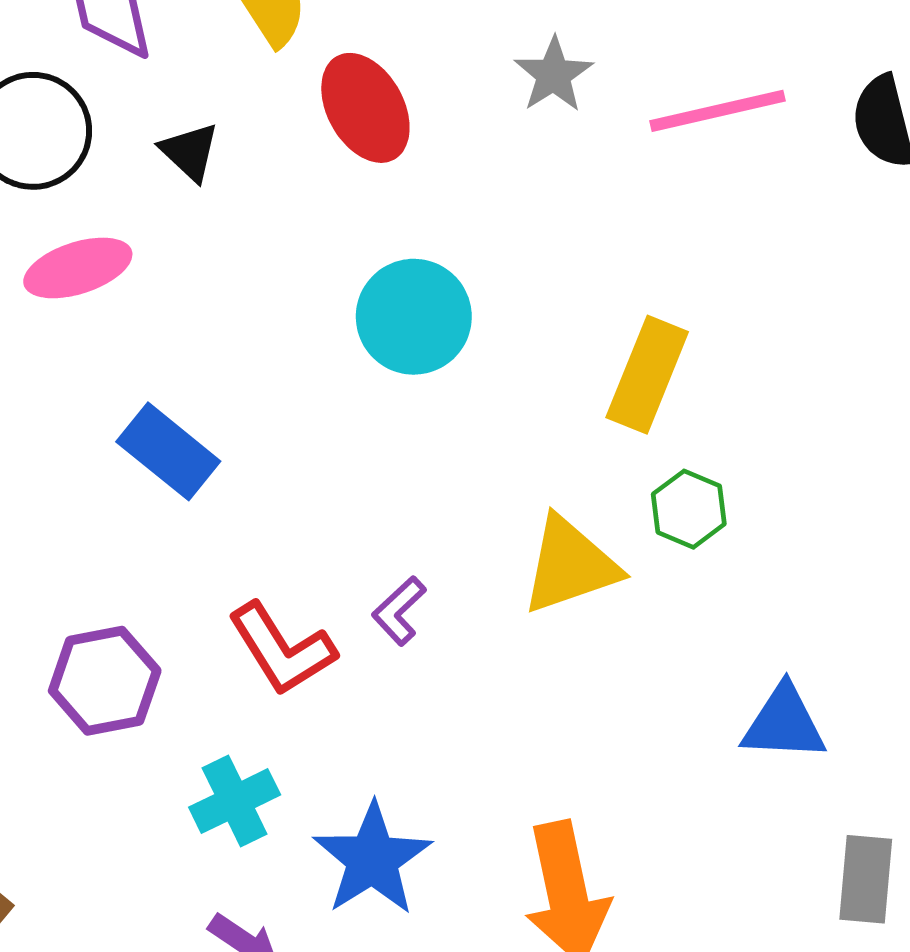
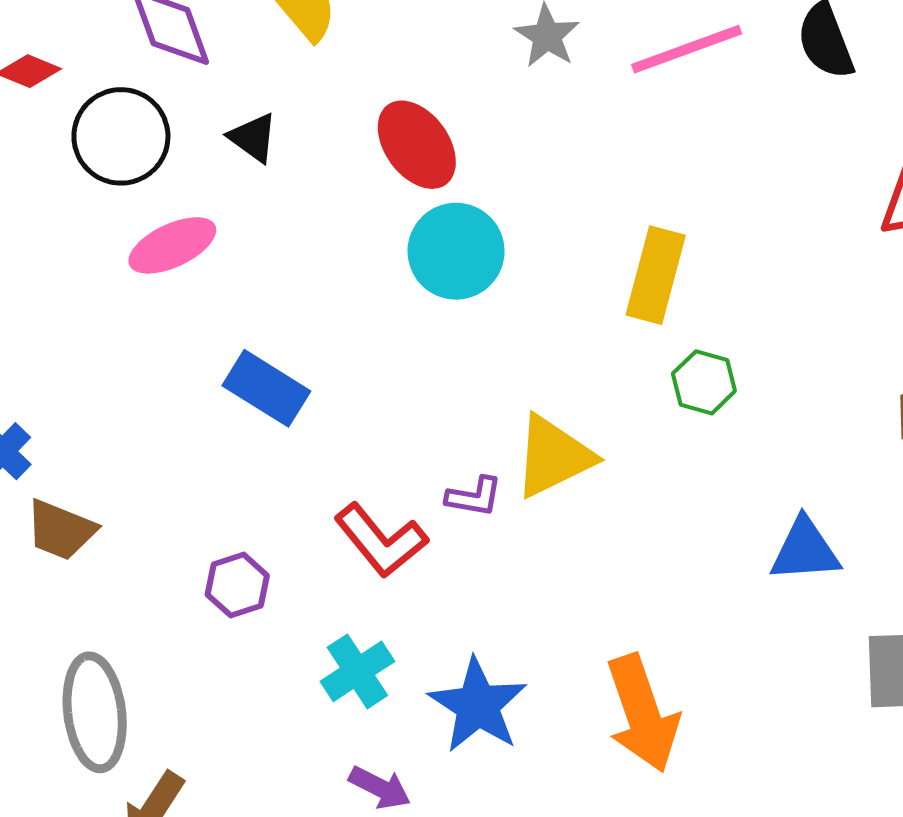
red ellipse: (365, 108) -> (417, 145), moved
yellow triangle: (570, 565) -> (553, 456), moved
purple L-shape: (399, 611) -> (474, 497), turned -120
purple hexagon: (105, 681) -> (237, 585), size x0.7

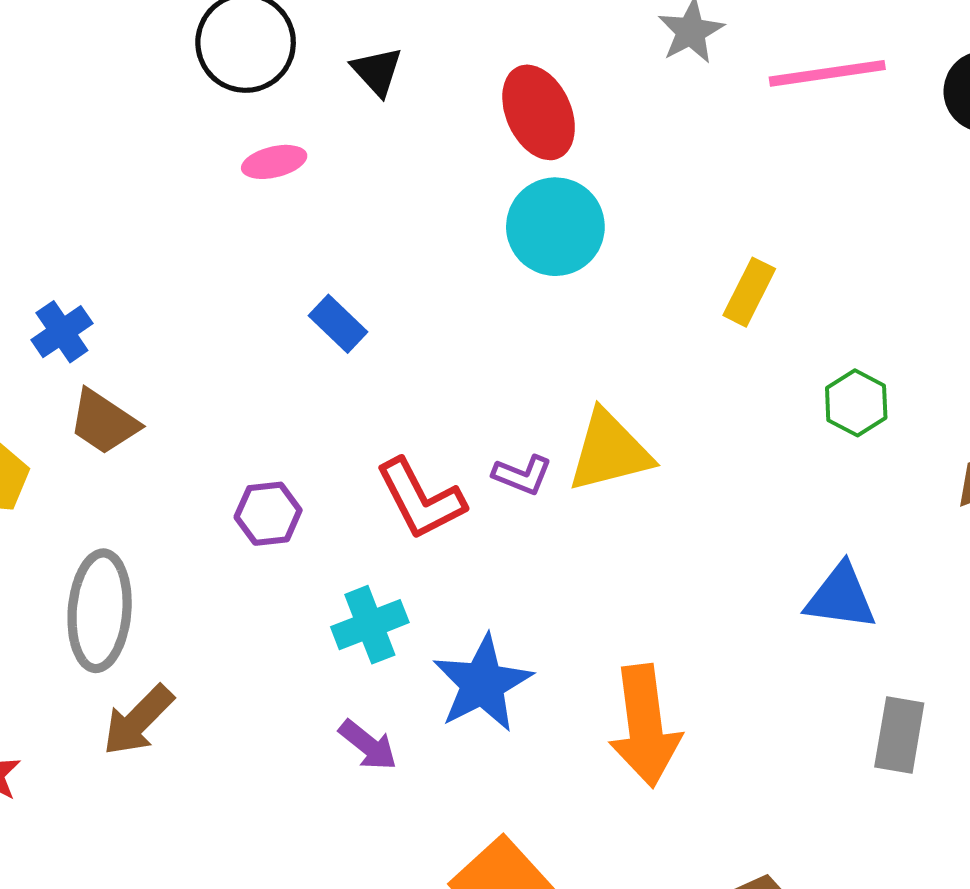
pink ellipse: (172, 245) -> (274, 162), size x0.7
yellow rectangle: (656, 275) -> (749, 292), size x0.7
green hexagon: (704, 382) -> (856, 403), moved
blue rectangle: (266, 388) -> (338, 324), size x0.7

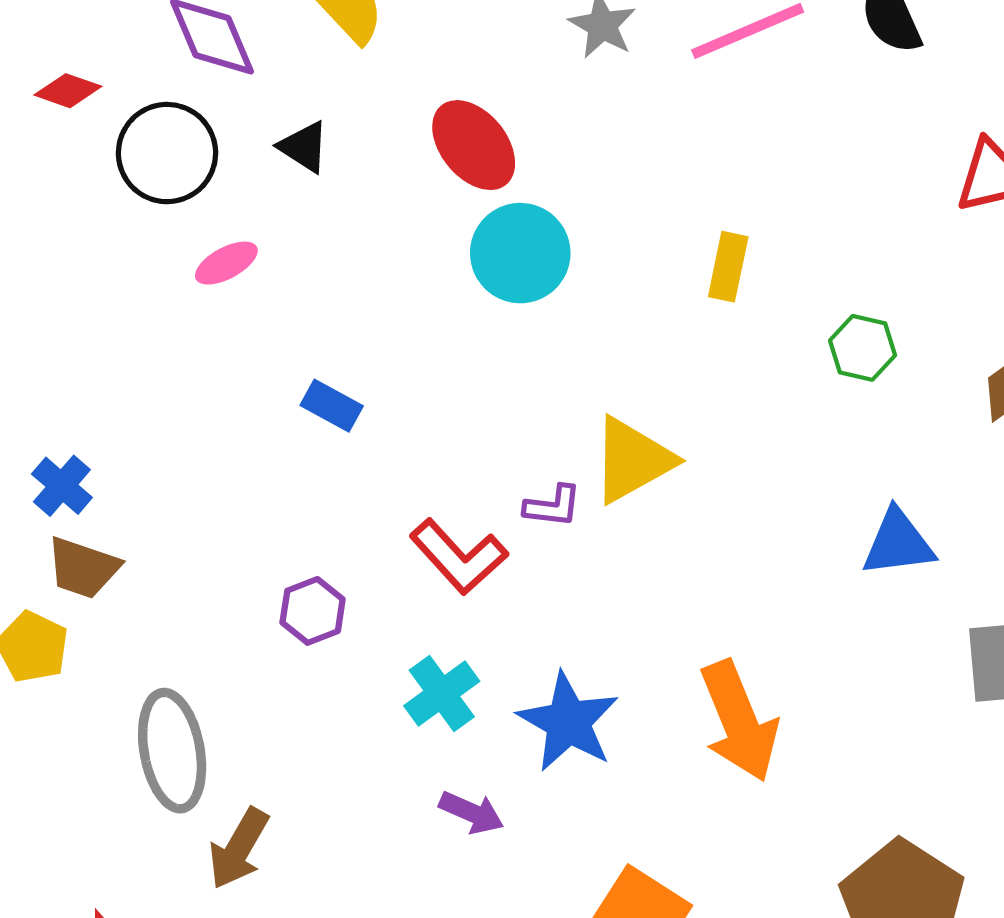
brown trapezoid: (104, 422) -> (83, 568), moved

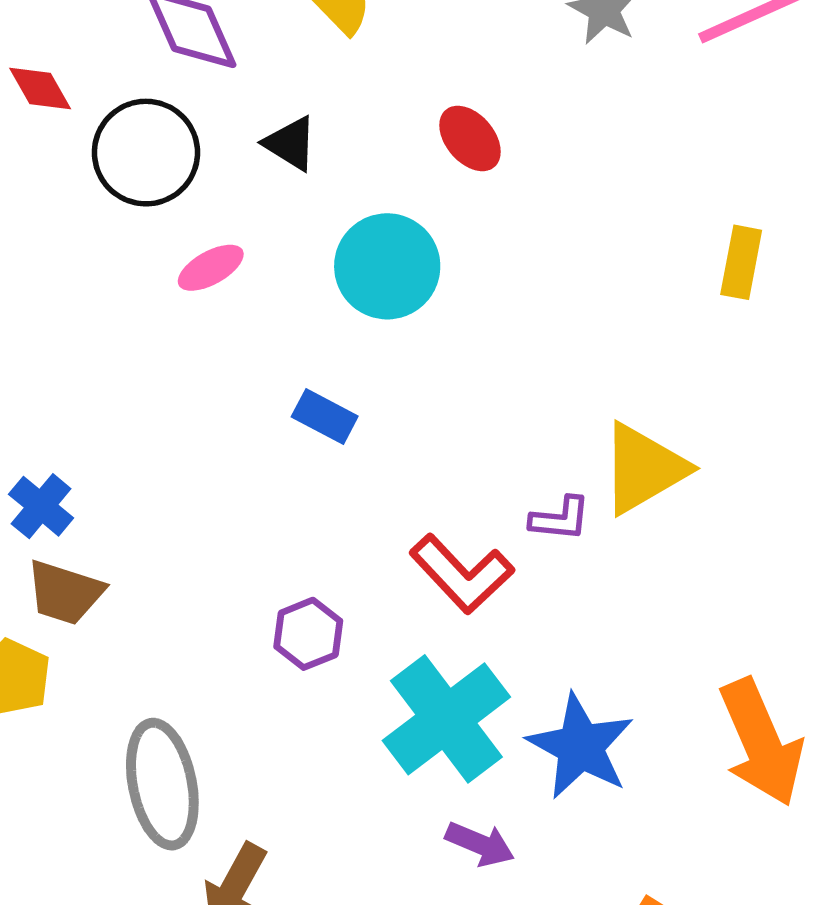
red diamond: (68, 91) -> (40, 89), turned 42
red ellipse: (474, 145) -> (470, 138), size x0.7
cyan circle: (520, 253) -> (387, 266), moved
cyan cross: (442, 694) -> (446, 719), size x1.6

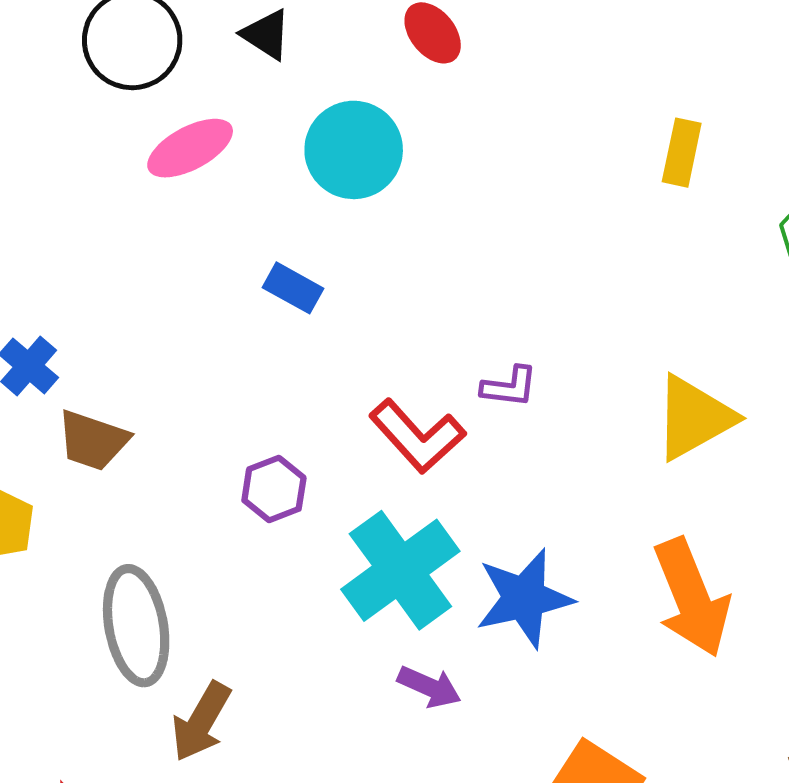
pink ellipse: (211, 268) -> (190, 148), size x1.4
yellow triangle: (644, 468) -> (694, 418), moved
brown trapezoid: (65, 592) -> (93, 440), moved
blue star: (580, 746) -> (524, 598), turned 30

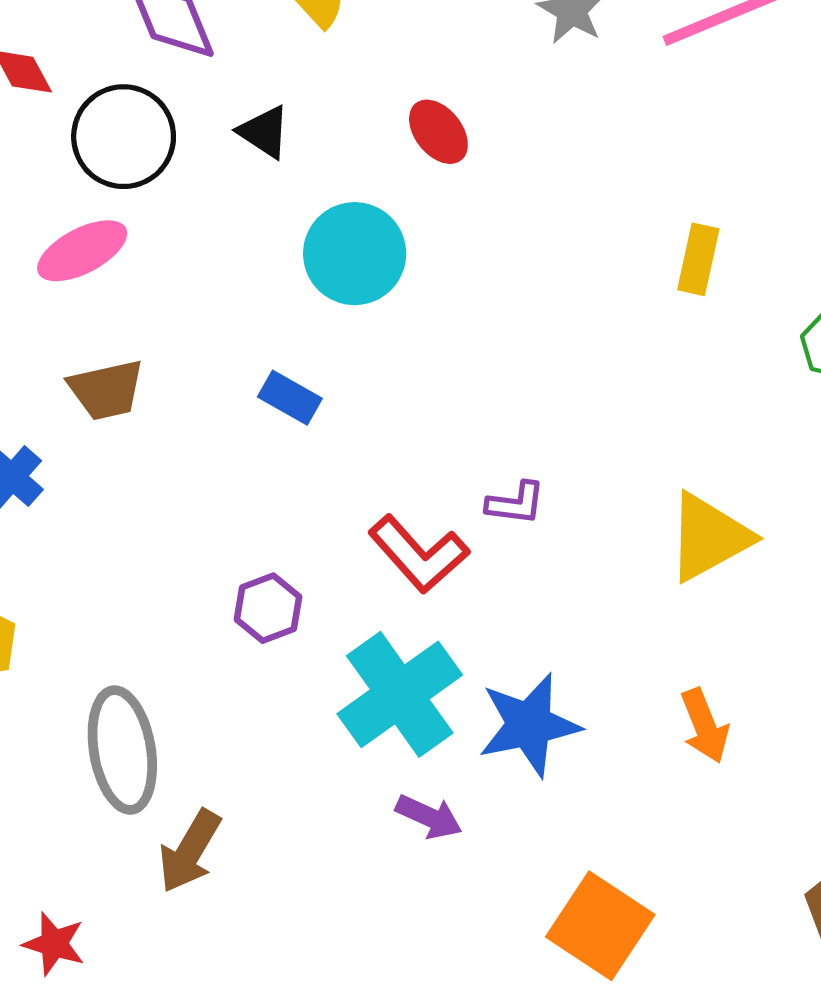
pink ellipse: (190, 148) -> (82, 251), moved
brown trapezoid: (93, 440) -> (106, 390), moved, turned -32
orange arrow: (692, 598) -> (705, 726), size x0.6

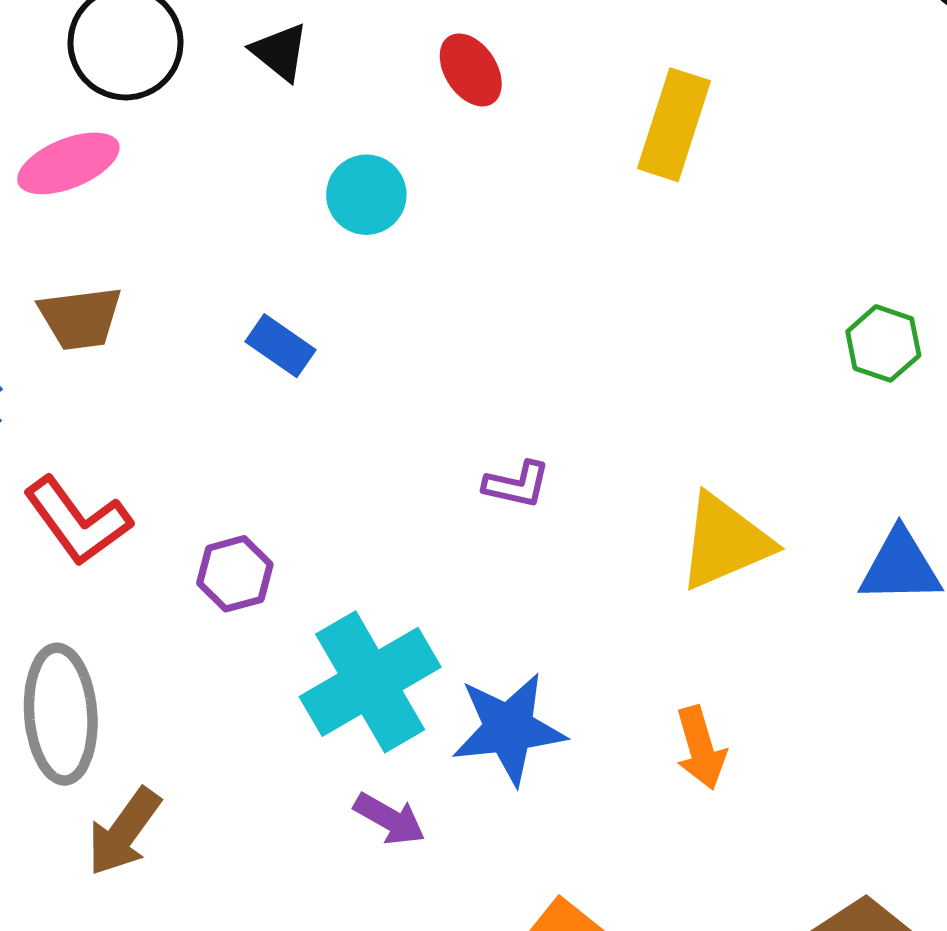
cyan circle: (355, 254) -> (366, 195), size x0.7
yellow rectangle: (698, 259) -> (674, 125), moved, size x1.4
red L-shape: (419, 554) -> (78, 521), moved

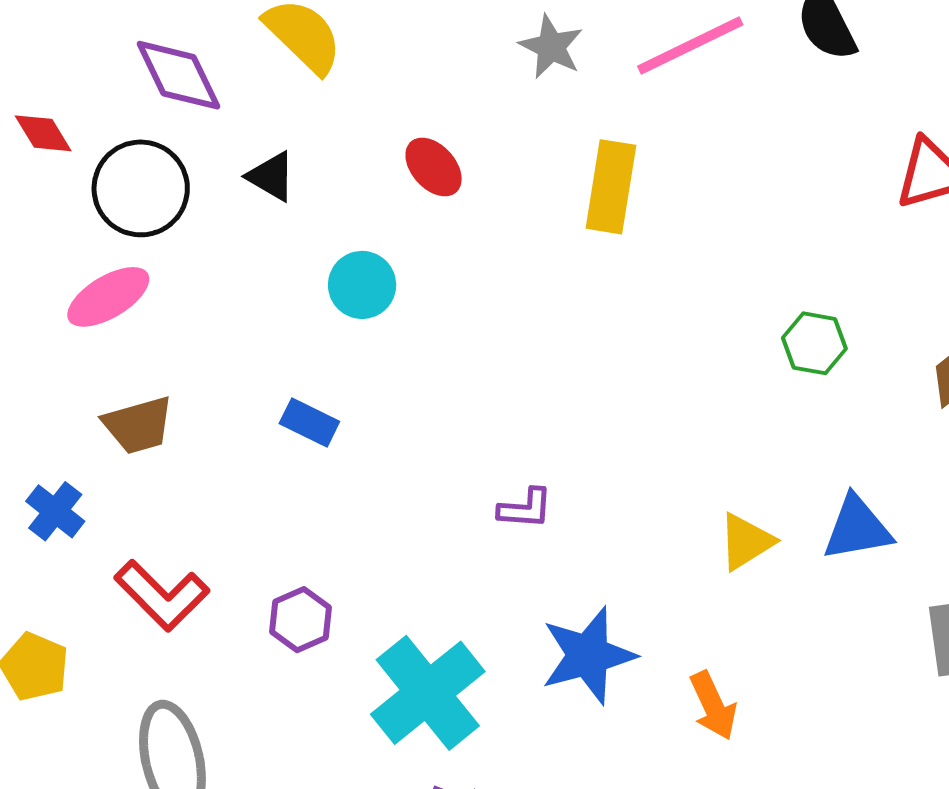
yellow triangle: (725, 542) -> (746, 542), moved, size x0.7
blue star: (509, 729) -> (588, 655), moved

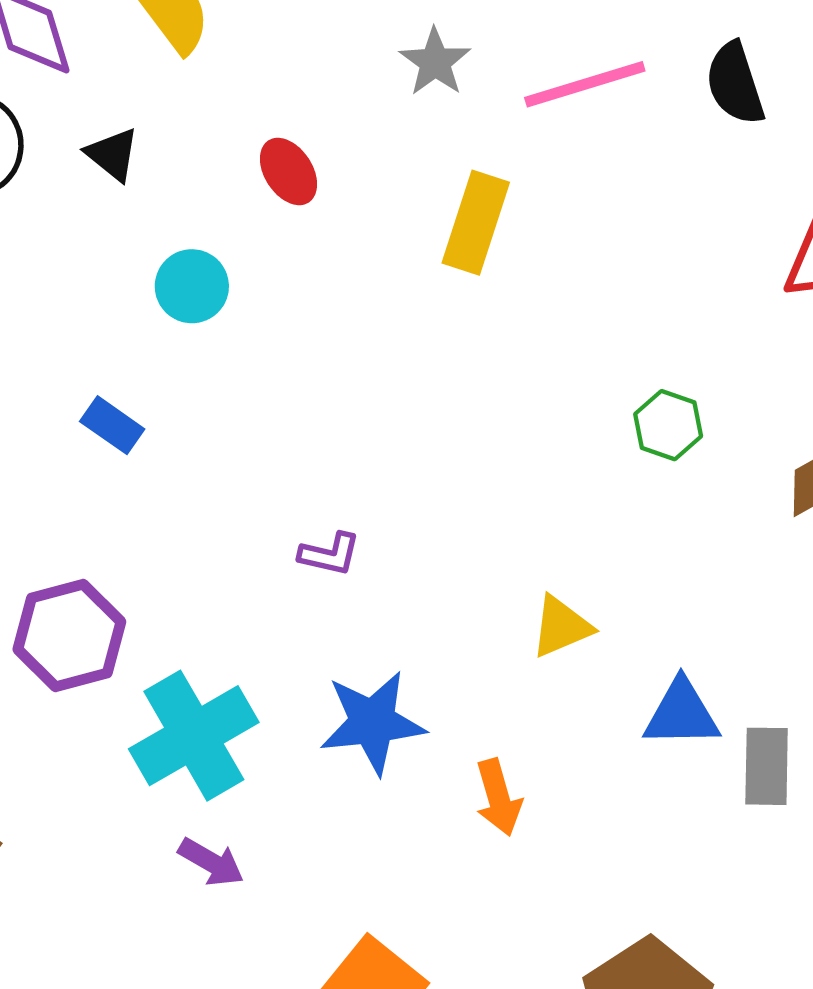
blue triangle: (857, 528) -> (682, 714), moved
purple hexagon: (300, 620) -> (69, 636), size x1.6

